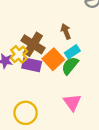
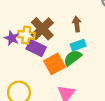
yellow cross: (19, 54) -> (26, 35), turned 35
orange square: (53, 59) -> (54, 64), moved

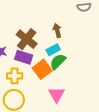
yellow cross: (26, 35) -> (15, 76), moved
cyan rectangle: (78, 45) -> (53, 50), moved

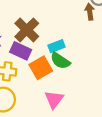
brown arrow: (57, 31) -> (90, 12), moved
green semicircle: (58, 62) -> (60, 61), turned -108

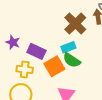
brown cross: (27, 30) -> (75, 24), moved

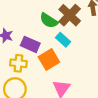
cyan rectangle: (68, 47) -> (63, 40), turned 64
green semicircle: (72, 60) -> (49, 21), moved

